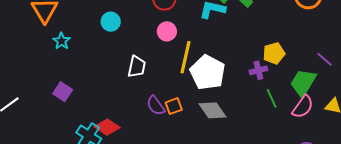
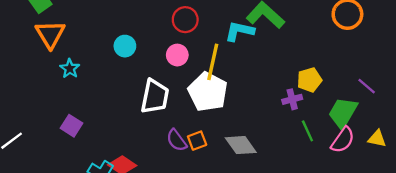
pink circle: (167, 31) -> (177, 55), moved
yellow line: (185, 57) -> (213, 62), moved
white trapezoid: (137, 67) -> (155, 97), size x1.4
white pentagon: (208, 72) -> (208, 92), moved

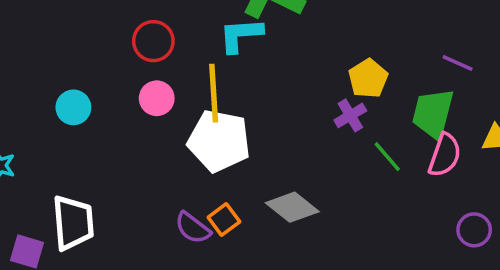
white trapezoid: (155, 97) -> (73, 223), moved

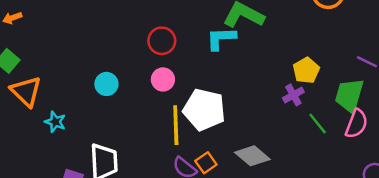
yellow line: (214, 93) -> (176, 125), moved

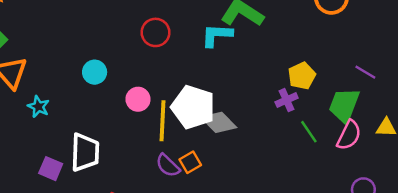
pink circle: (163, 79) -> (138, 99), moved
gray diamond: (252, 156) -> (219, 122), moved

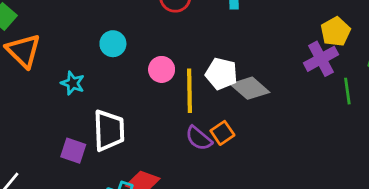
purple cross: (287, 100) -> (321, 59), size x1.4
cyan star: (38, 107) -> (73, 83), moved
white pentagon: (193, 107) -> (221, 74), size x0.7
green line: (309, 132) -> (347, 91), turned 30

